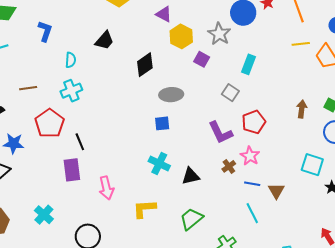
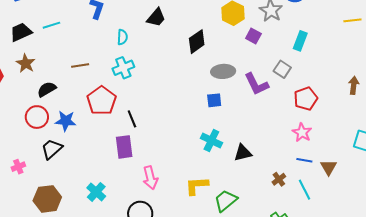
purple L-shape: (220, 133) -> (256, 84), moved
brown cross: (229, 166) -> (279, 179), moved
pink arrow: (106, 188) -> (150, 178), moved
green trapezoid: (191, 219) -> (226, 201), moved

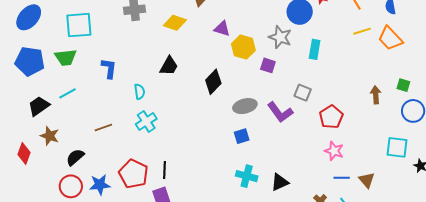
cyan rectangle: (300, 41) -> (315, 49), moved
red pentagon: (102, 101) -> (134, 174), moved
black line: (132, 119) -> (164, 170), turned 36

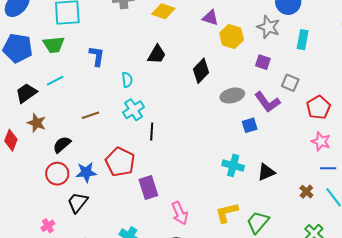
purple square: (268, 65) -> (263, 62), moved
blue square: (242, 136) -> (250, 125), moved
black line: (164, 170) -> (152, 131), moved

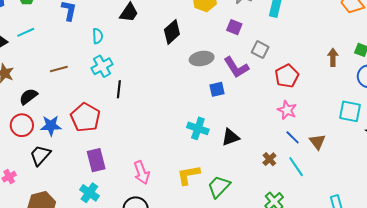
blue line: (328, 168) -> (293, 137), turned 42
purple rectangle: (148, 188) -> (96, 160), moved

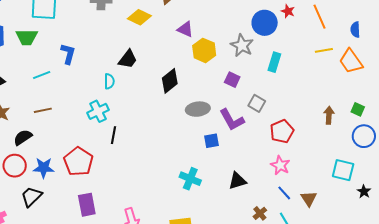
cyan line: (26, 32) -> (42, 75), moved
cyan semicircle: (98, 36) -> (109, 81), moved
brown line: (59, 69) -> (43, 110), moved
black triangle: (231, 137) -> (237, 181), moved

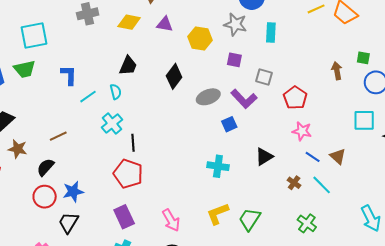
purple triangle: (185, 29) -> (165, 24), moved
cyan line: (42, 75) -> (88, 97), moved
red pentagon: (78, 161) -> (128, 174), moved

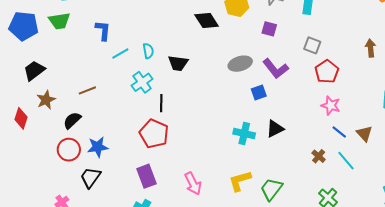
black trapezoid: (128, 66) -> (178, 63), moved, turned 70
black diamond: (174, 76) -> (207, 20), moved, turned -75
gray square: (264, 77) -> (312, 45), moved
brown star: (18, 149) -> (46, 100), turned 30
black triangle: (264, 157) -> (275, 129), moved

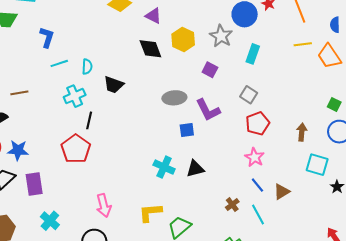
brown arrow: (370, 48) -> (302, 132), moved
brown triangle: (364, 134) -> (282, 192), turned 30
purple rectangle: (146, 176) -> (34, 184), moved

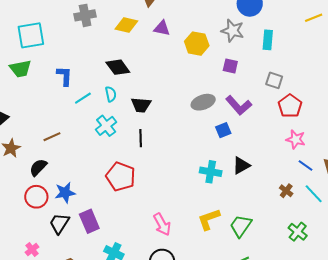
black diamond: (150, 49) -> (118, 67), moved
black line: (89, 120) -> (141, 138), moved

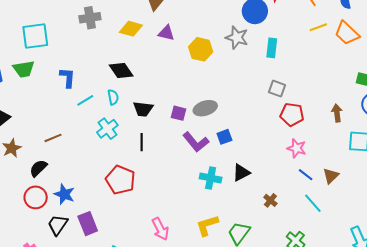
purple square: (230, 66) -> (179, 113), moved
purple L-shape: (239, 105) -> (196, 142), moved
red pentagon: (290, 106) -> (292, 115), turned -30
brown cross: (286, 191) -> (270, 200), moved
blue star: (65, 193) -> (64, 194), turned 30

